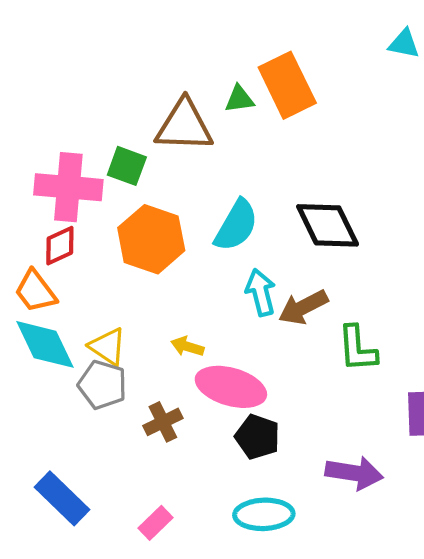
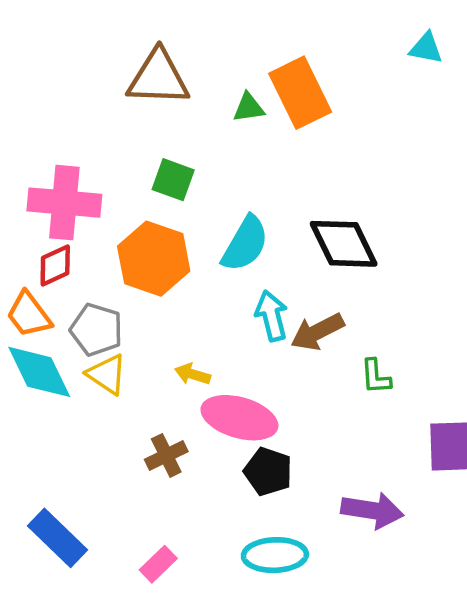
brown triangle: (184, 126) -> (158, 78), moved
green square: (127, 166) -> (173, 180), moved
green L-shape: (357, 349) -> (376, 377), size x0.7
gray pentagon: (102, 385) -> (96, 330), moved

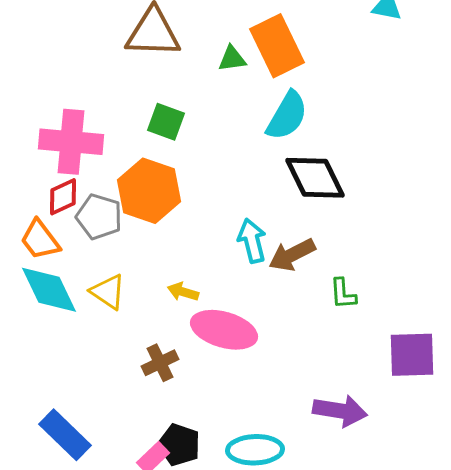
cyan semicircle: (245, 244) -> (287, 116), moved
gray pentagon: (96, 330) -> (99, 217), moved
black pentagon: (268, 471) -> (179, 445), moved

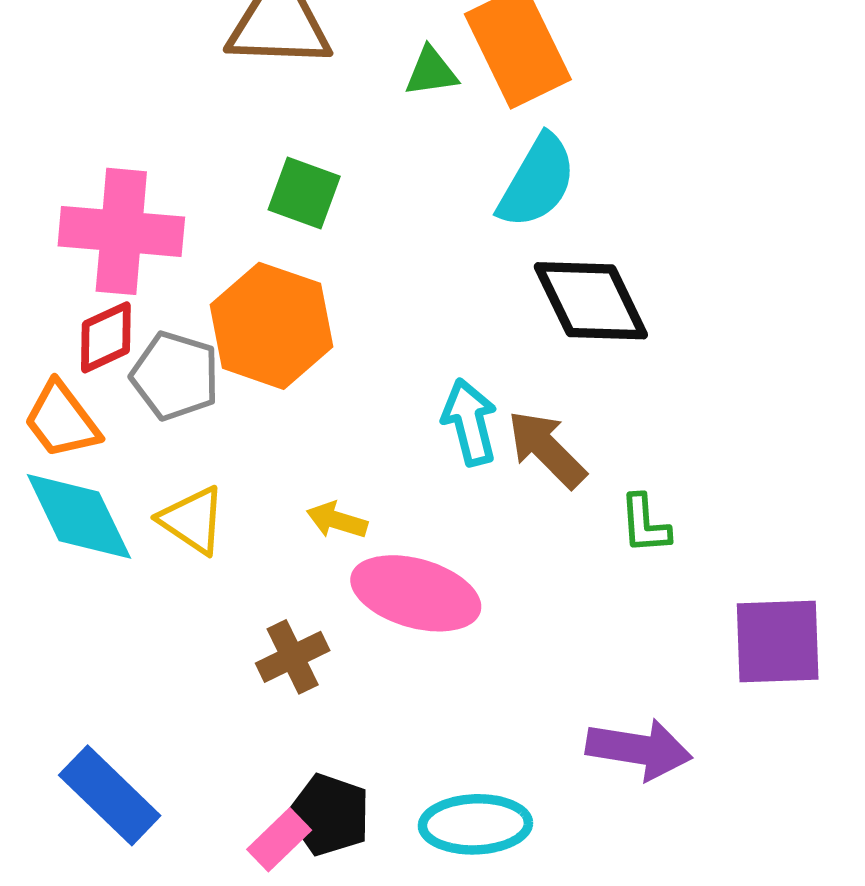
brown arrow: (292, 255) -> (547, 449), turned 72

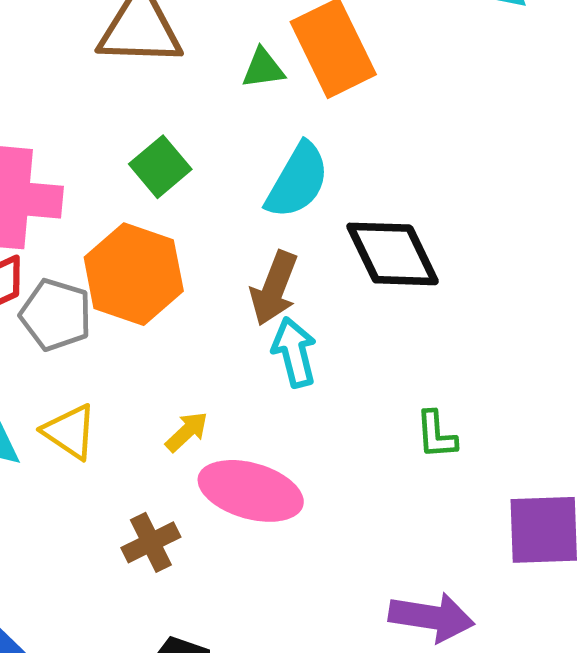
cyan semicircle: (537, 181) -> (297, 181), moved
green square: (304, 193) -> (160, 167), turned 30
brown arrow: (547, 449) -> (274, 288), moved, turned -114
yellow arrow: (337, 520) -> (187, 432), turned 120

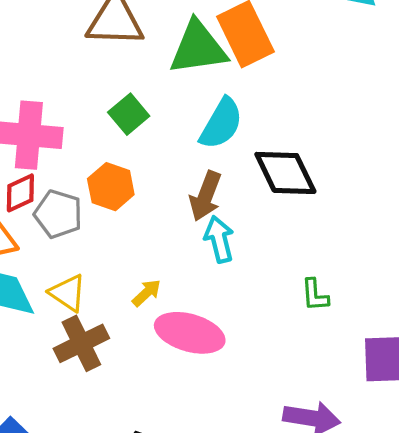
green triangle: (263, 68) -> (198, 48), size x2.0
orange hexagon: (134, 274) -> (111, 187), size x0.7
brown cross: (151, 542) -> (81, 343), moved, size x1.4

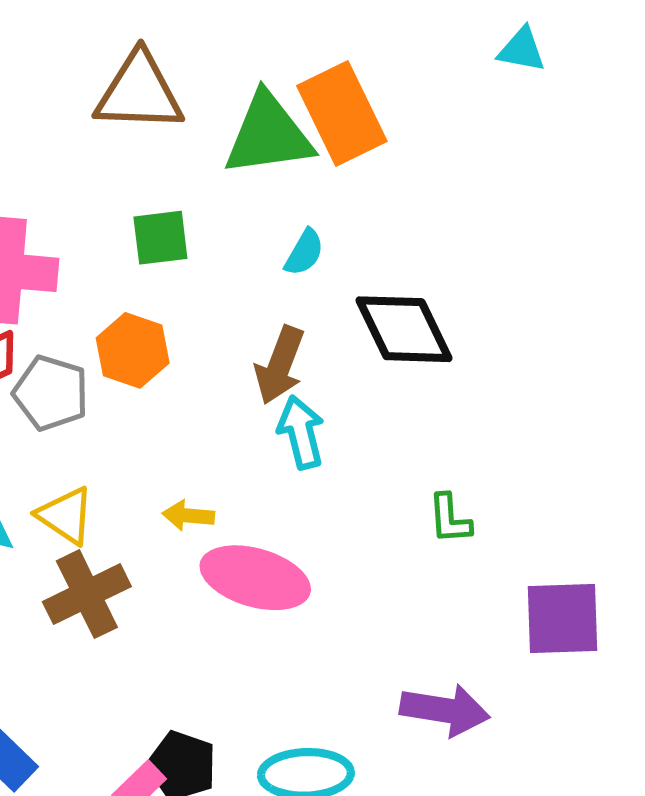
green square: (129, 114) -> (160, 238), turned 33
cyan semicircle: (221, 124) -> (304, 252), size x0.6
yellow arrow: (147, 293) -> (188, 516), turned -132

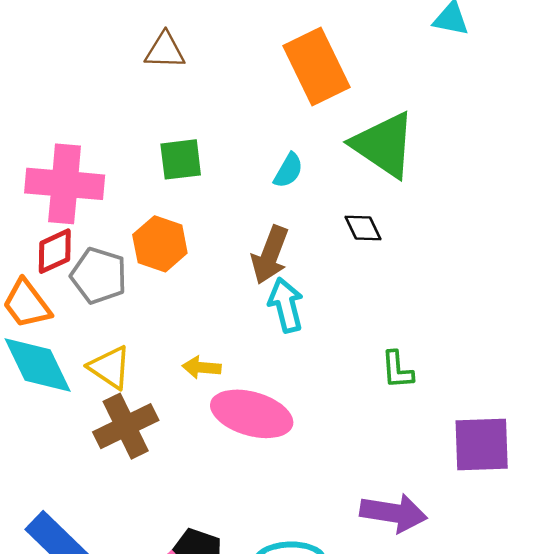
brown triangle: (139, 92) -> (165, 51), size x0.6
green triangle: (268, 135) -> (384, 145), moved, turned 42
black diamond: (404, 329) -> (363, 228), size x0.5

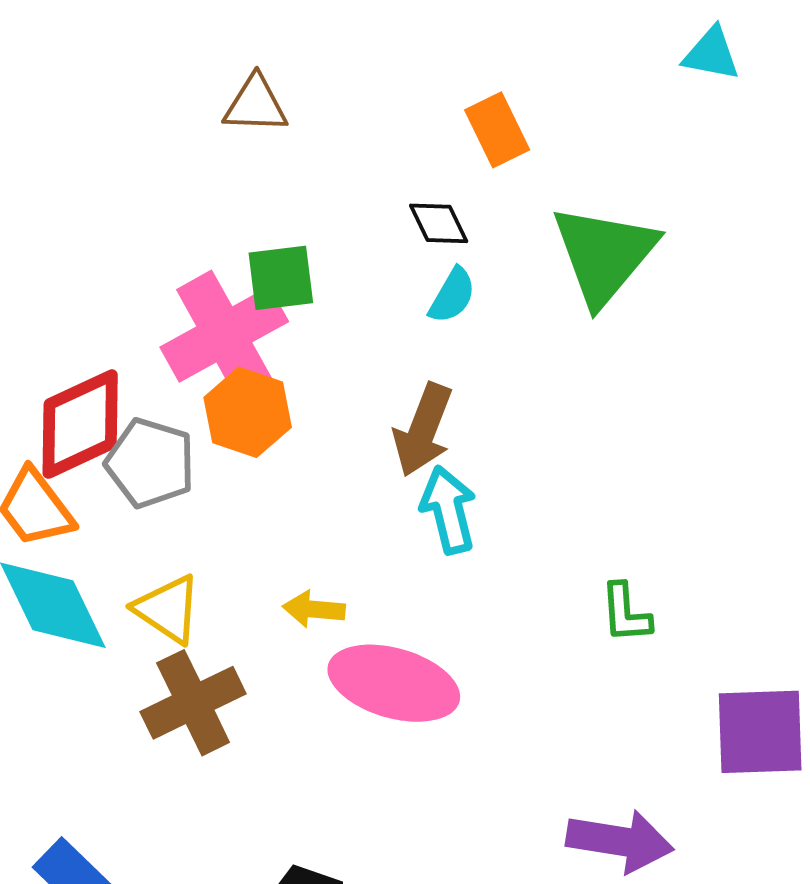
orange rectangle: (316, 67) -> (497, 130), size x0.6
green triangle: (384, 145) -> (604, 255), turned 36
pink cross: (65, 184) -> (224, 334), moved, turned -34
black diamond: (363, 228) -> (439, 223), moved
red diamond: (55, 251) -> (80, 424), size x1.5

